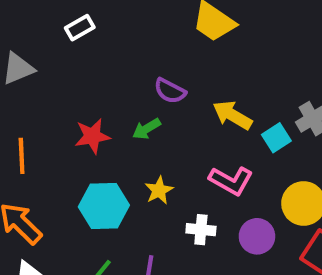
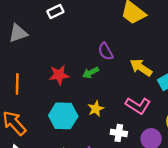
purple semicircle: (170, 91) -> (106, 51), turned 30

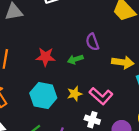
yellow arrow: (141, 68) -> (123, 62), turned 145
pink L-shape: (138, 106) -> (101, 96), moved

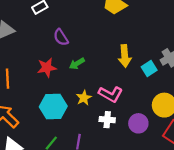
purple semicircle: (92, 42) -> (61, 37), moved
yellow arrow: (123, 62) -> (125, 56), turned 90

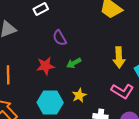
pink L-shape: (111, 94) -> (122, 91), moved

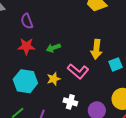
purple semicircle: (60, 38) -> (27, 21), moved
pink L-shape: (122, 91) -> (78, 71), moved

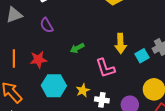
red star: (26, 46) -> (38, 60), moved
pink L-shape: (78, 71) -> (105, 68), turned 40
yellow star: (54, 79) -> (83, 90), moved

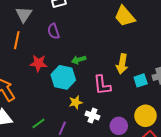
gray triangle: (14, 15) -> (24, 14), turned -48
orange line: (14, 59) -> (17, 40), moved
cyan hexagon: (54, 86) -> (63, 77), moved

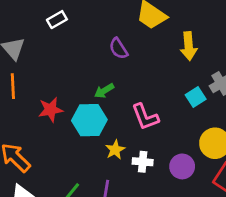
purple semicircle: (53, 31) -> (118, 49), moved
yellow arrow: (122, 64) -> (189, 46), moved

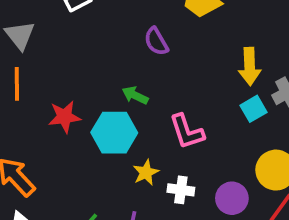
yellow arrow: (189, 46) -> (250, 66), moved
green arrow: (104, 91) -> (135, 95), turned 54

